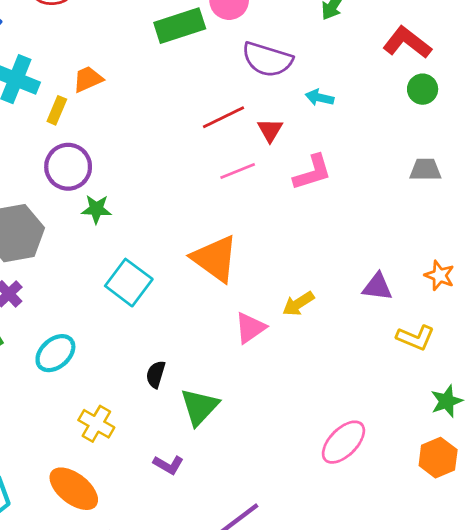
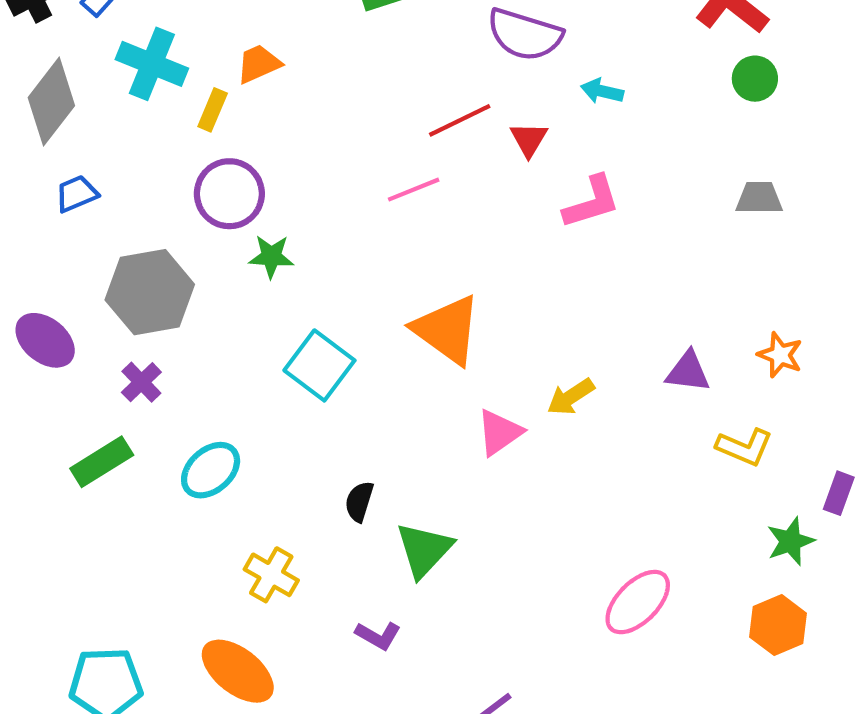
pink line: (238, 171) -> (414, 190), moved

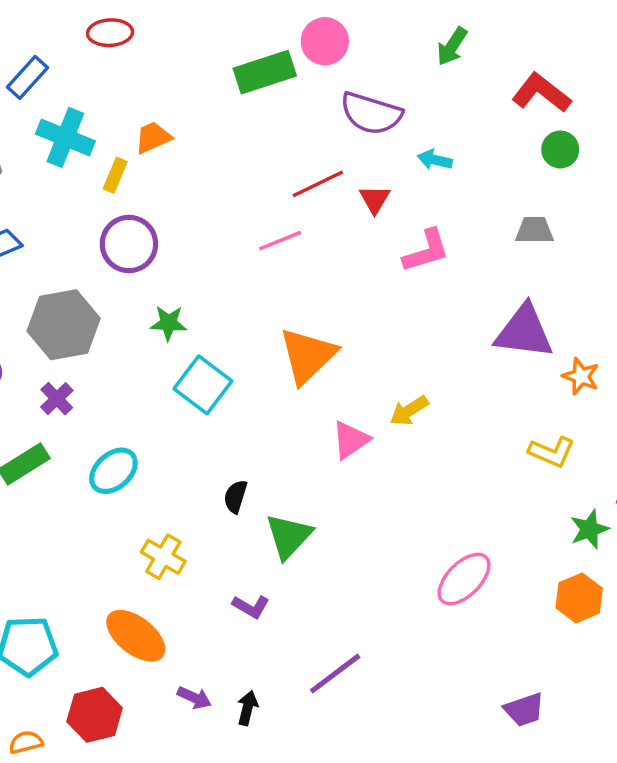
gray trapezoid: (759, 198) -> (534, 230), moved
green star: (271, 257) -> (168, 323), moved
orange triangle: (447, 330) -> (308, 356), turned 40
purple triangle: (688, 372) -> (524, 332), moved, size x1.6

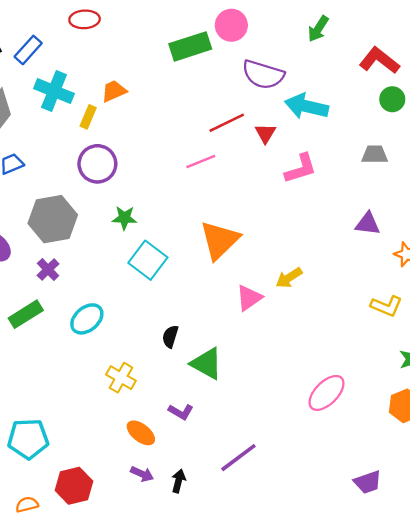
cyan arrow: (435, 160) -> (307, 106), size x1.8
purple triangle: (524, 332) -> (368, 224), size x0.6
green triangle: (289, 536) -> (207, 364), turned -44
orange ellipse: (136, 636) -> (141, 433), moved, size x0.7

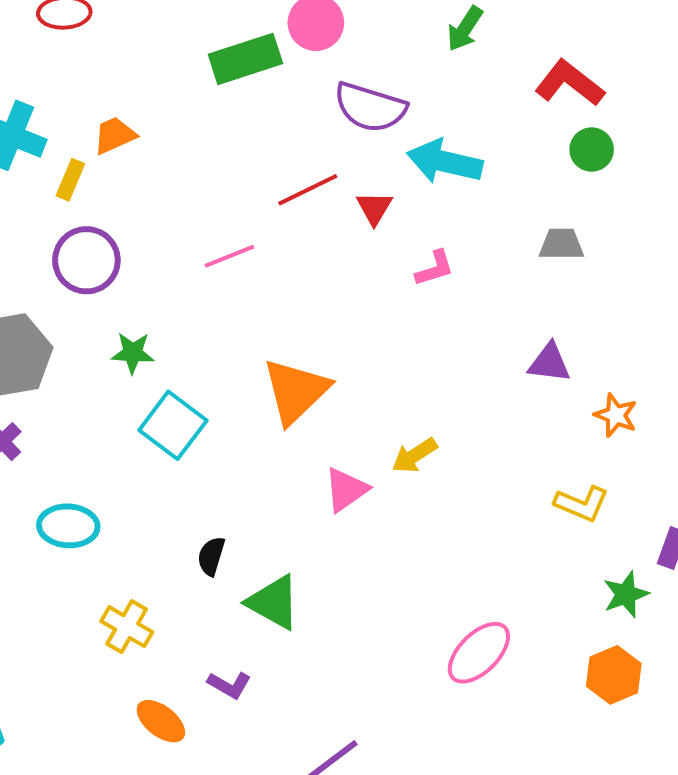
pink line: (201, 162) -> (229, 256), moved
pink L-shape: (301, 169) -> (435, 268), size x0.7
cyan ellipse: (87, 319) -> (68, 526), turned 44

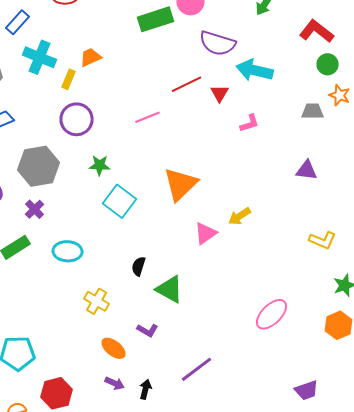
orange star: (616, 415) -> (340, 95), moved

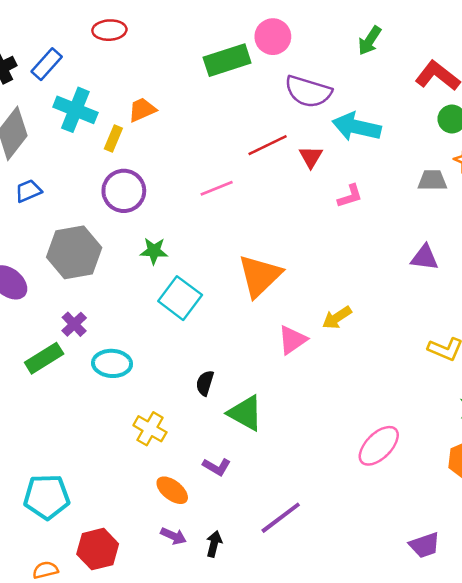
purple cross: (34, 209) -> (74, 324), moved

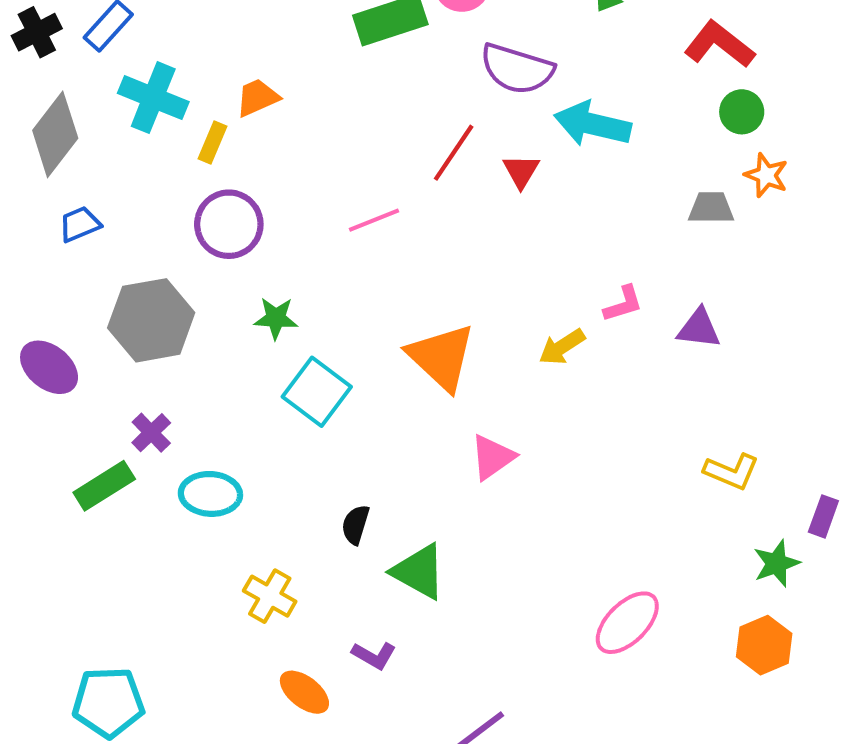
red line: (268, 145) -> (454, 153), turned -30
pink L-shape: (350, 196) -> (623, 304), moved
orange triangle: (260, 276) -> (441, 357), turned -33
yellow arrow: (337, 318) -> (562, 347), moved

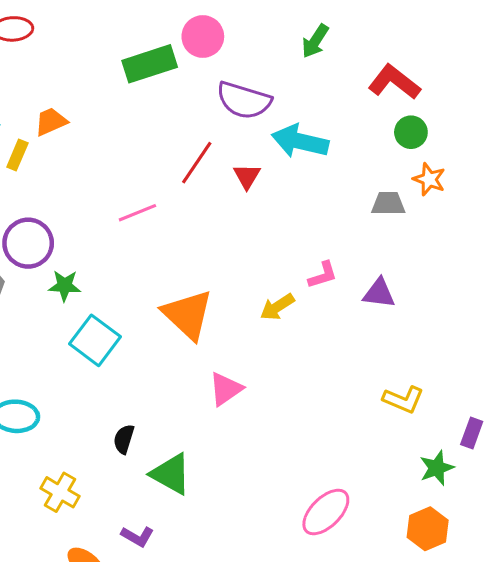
purple circle: (229, 224) -> (28, 243), moved

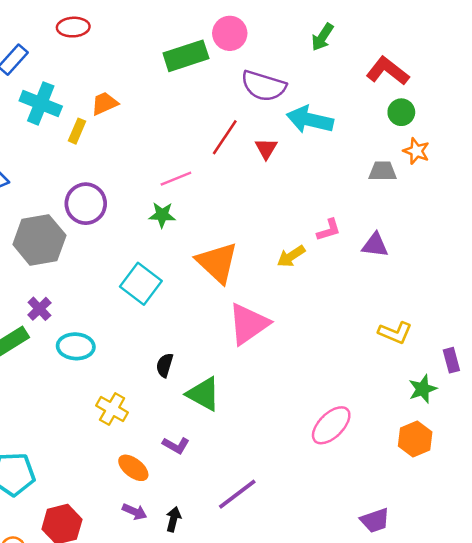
green star: (65, 286) -> (162, 215), moved
pink triangle: (226, 389) -> (249, 324), size x1.5
purple rectangle: (472, 433) -> (451, 360), turned -35

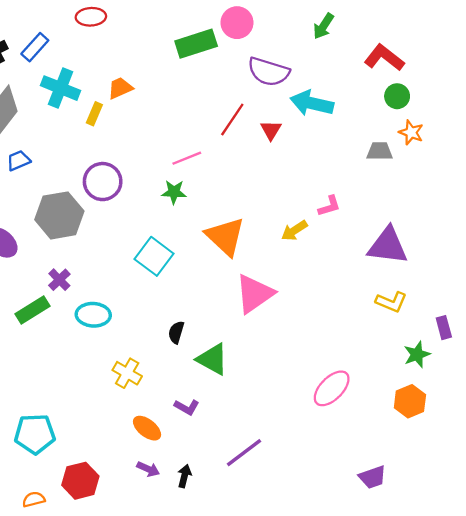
purple triangle: (375, 245) -> (388, 246), moved, size x1.6

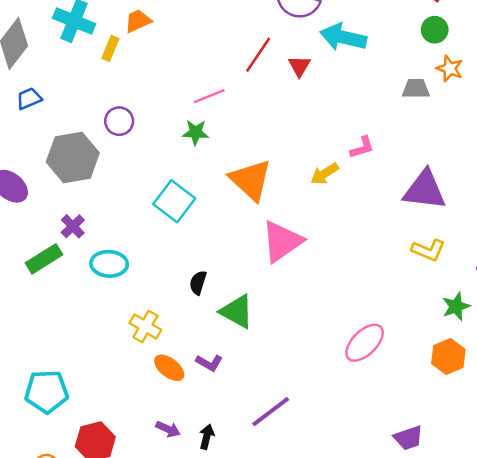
purple circle: (103, 182) -> (119, 121), size x0.7
orange ellipse: (147, 428) -> (169, 368), moved

